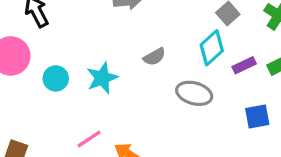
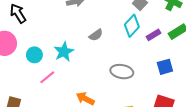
gray ellipse: (194, 93) -> (122, 72), moved
pink line: (89, 139) -> (47, 77), moved

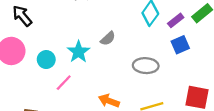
gray semicircle: (96, 35) -> (108, 38), moved
blue square: (165, 67) -> (180, 45), moved

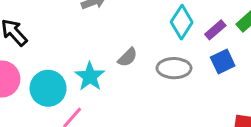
cyan circle: (46, 60) -> (48, 88), size x1.5
gray ellipse: (146, 66) -> (174, 68), moved

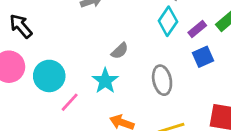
gray ellipse: (174, 68) -> (162, 80), moved, turned 76
cyan star: (90, 76) -> (105, 81), moved

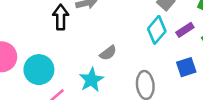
black arrow: (21, 26) -> (61, 17), moved, turned 35
purple rectangle: (197, 29) -> (185, 30), moved

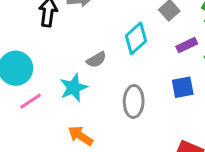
cyan diamond: (157, 30) -> (136, 38), moved

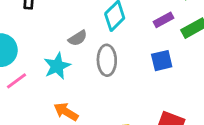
gray ellipse: (134, 101) -> (107, 60), moved

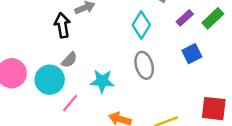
gray semicircle: (78, 38) -> (69, 60), moved
cyan star: (57, 66) -> (102, 81), turned -30

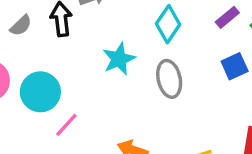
gray semicircle: (69, 60) -> (21, 25), moved
cyan star: (102, 81) -> (119, 59), moved, turned -30

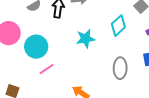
gray ellipse: (169, 79) -> (120, 68), moved

